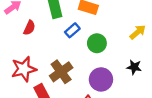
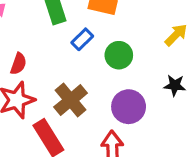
red semicircle: (29, 28) -> (18, 64), moved

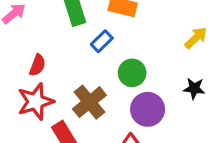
green circle: (119, 55) -> (132, 73), moved

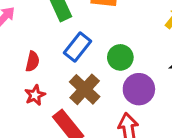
blue rectangle: (102, 41) -> (77, 47), moved, size x1.4
red star: (35, 102) -> (35, 95), size x0.6

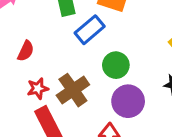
blue rectangle: (77, 47) -> (90, 30), moved
red star: (35, 95) -> (38, 89), moved

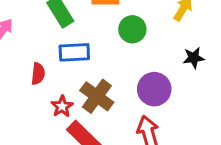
blue rectangle: (90, 30) -> (74, 52), moved, turned 56
green circle: (116, 65) -> (132, 29), moved

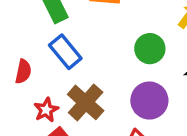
green circle: (132, 29) -> (150, 49), moved
blue rectangle: (74, 52) -> (65, 52), turned 48

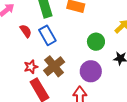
red semicircle: (23, 71) -> (26, 31), moved, turned -56

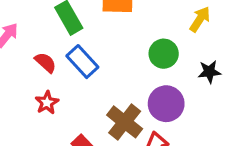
brown cross: (54, 66) -> (125, 122), moved
red star: (31, 67) -> (47, 103), moved

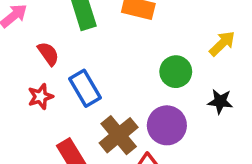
blue rectangle: (82, 62) -> (85, 88), moved

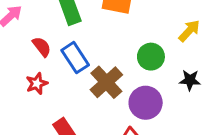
blue rectangle: (85, 88) -> (75, 58), moved
brown cross: (119, 135) -> (106, 82), moved

